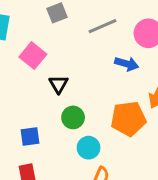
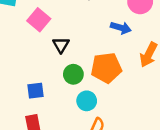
orange pentagon: (128, 119) -> (106, 68), moved

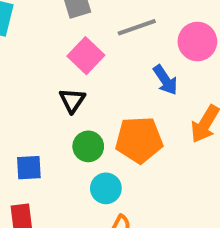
pink square: (39, 20) -> (86, 56), moved
blue arrow: (121, 28) -> (165, 80), turned 36

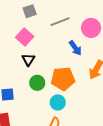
pink square: (86, 56) -> (25, 37), moved
cyan circle: (106, 188) -> (58, 102), moved

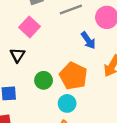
black triangle: (28, 60) -> (17, 55), moved
orange pentagon: (63, 79) -> (73, 76), turned 30

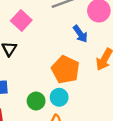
green circle: (44, 80) -> (36, 101), moved

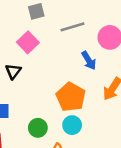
cyan circle: (59, 97) -> (72, 125), moved

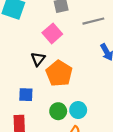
orange pentagon: (71, 97) -> (59, 73), moved
cyan circle: (72, 125) -> (78, 110), moved

